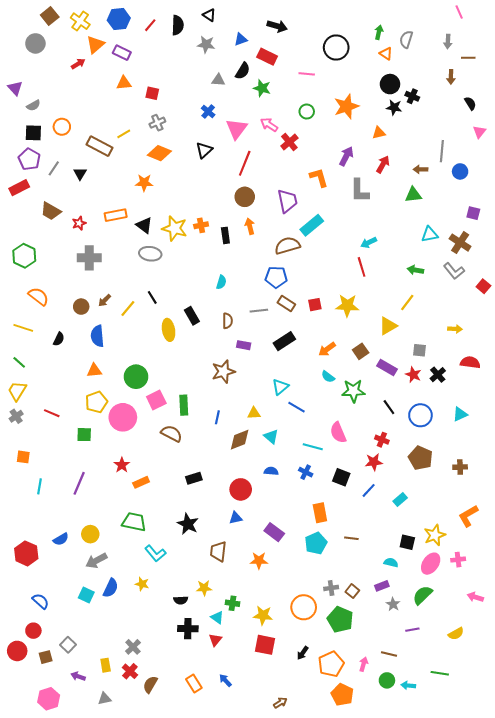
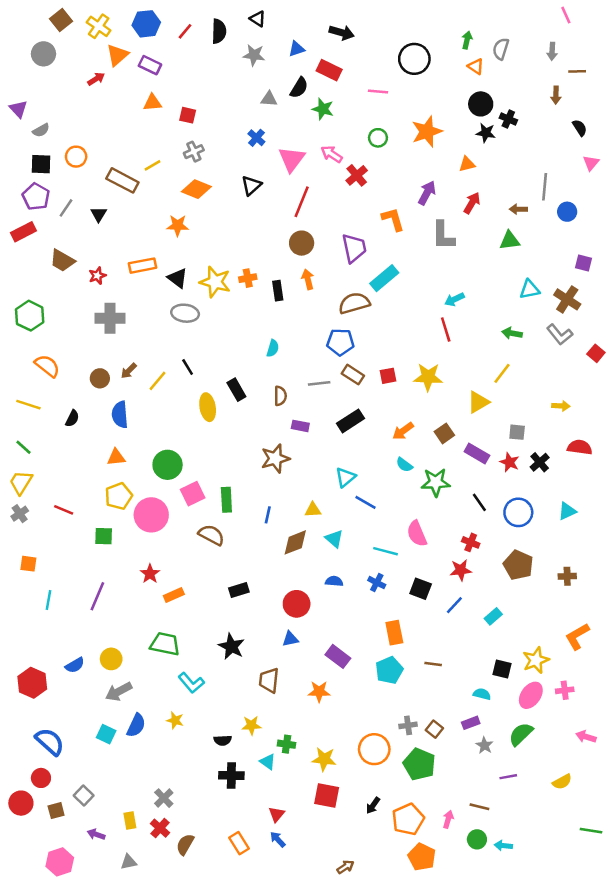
blue semicircle: (41, 601) -> (50, 742), size x1.4
red triangle: (215, 640) -> (277, 814), moved
green line: (440, 673) -> (591, 831), moved

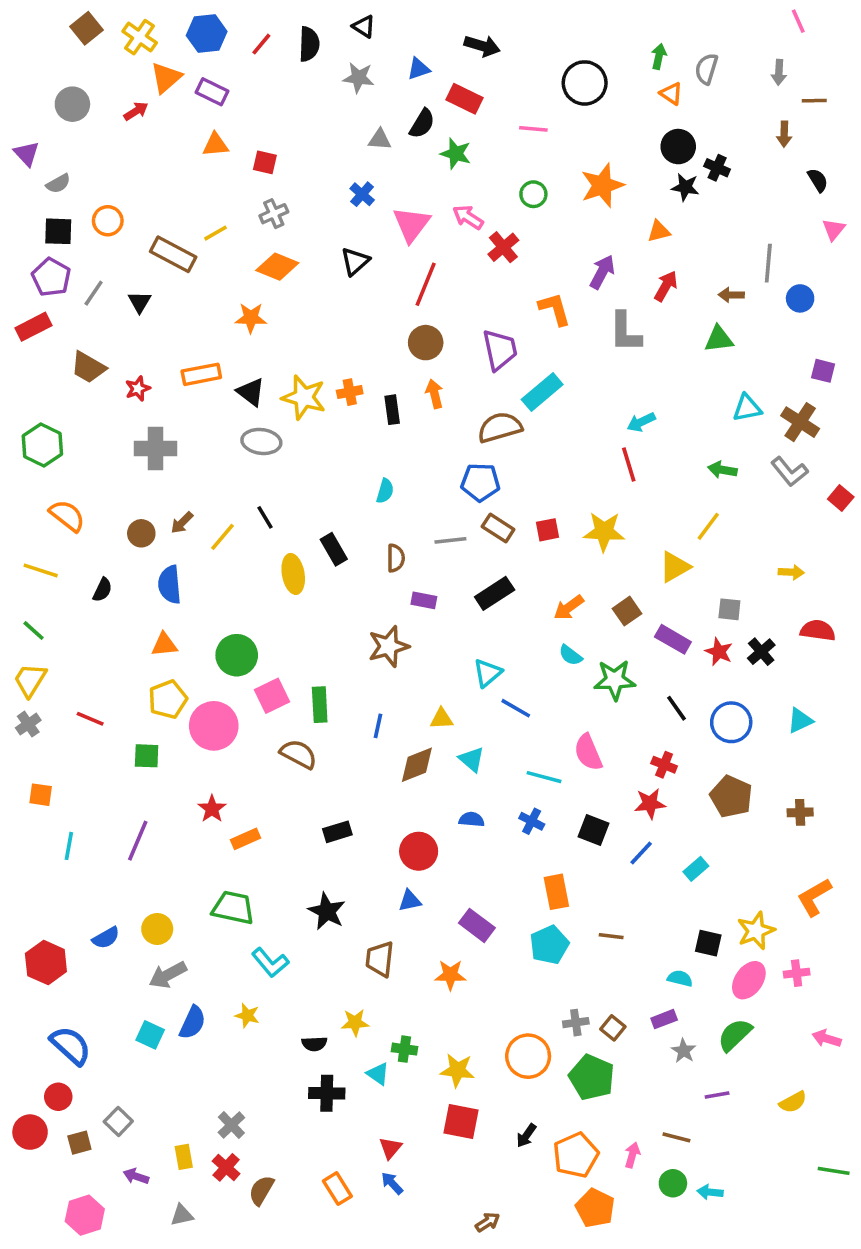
gray circle: (43, 54) -> (72, 104), moved

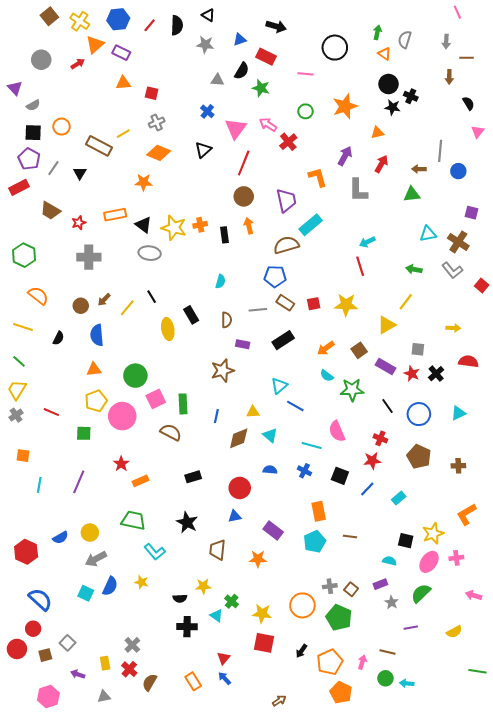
green cross: (404, 1049) -> (232, 601), turned 32

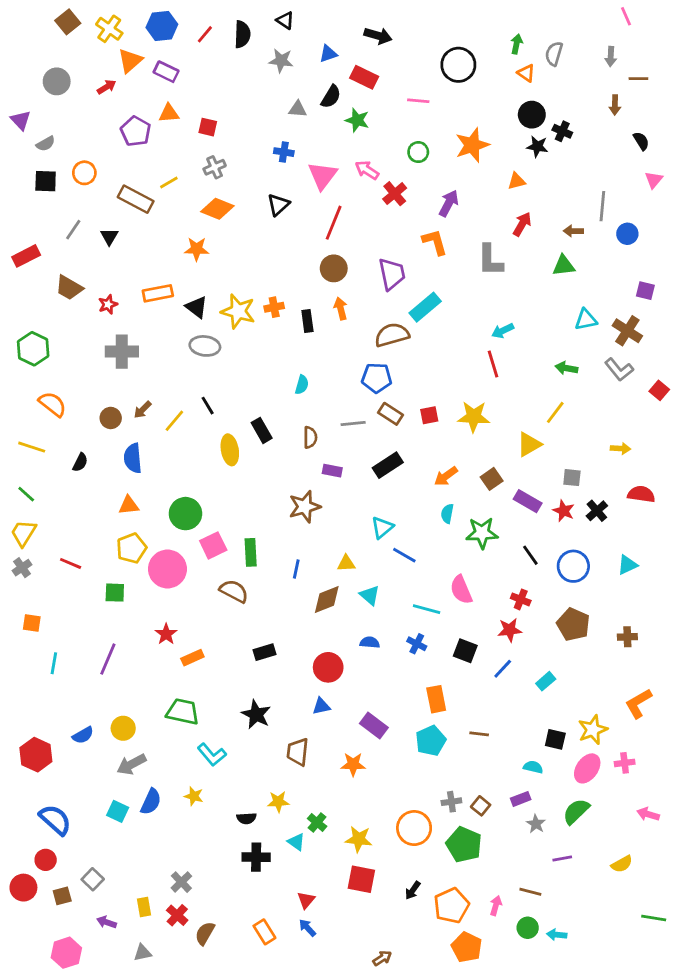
blue cross: (207, 111) -> (284, 152), turned -32
purple arrow: (345, 156) -> (449, 203), moved
purple pentagon: (29, 159) -> (136, 131), moved
cyan semicircle: (327, 376) -> (447, 514), turned 64

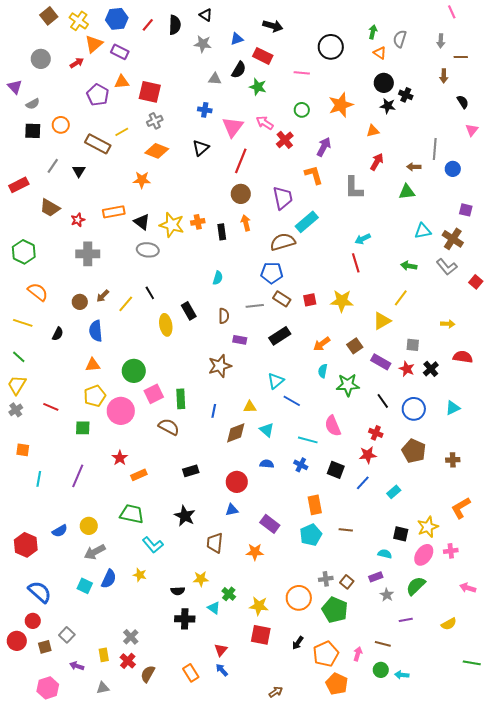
red square: (208, 127) -> (150, 92), size x1.6

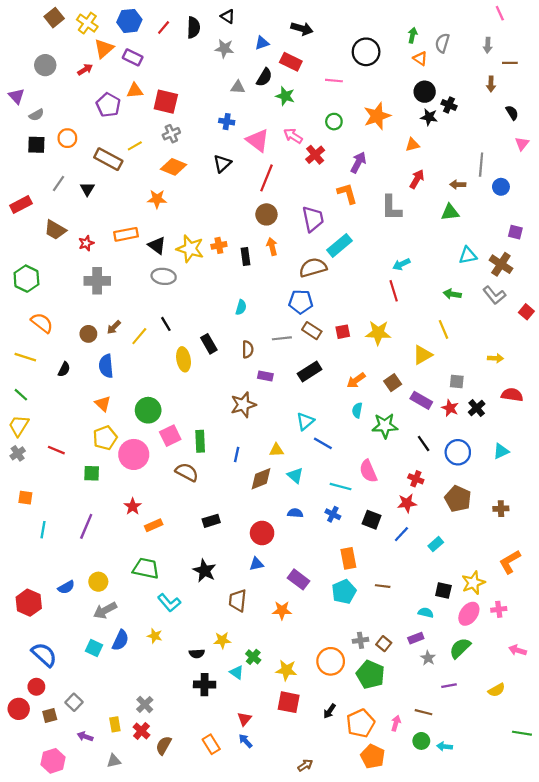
pink triangle: (233, 127) -> (258, 140), turned -30
yellow line: (401, 298) -> (443, 329), turned -60
orange triangle: (93, 365) -> (103, 404), turned 49

